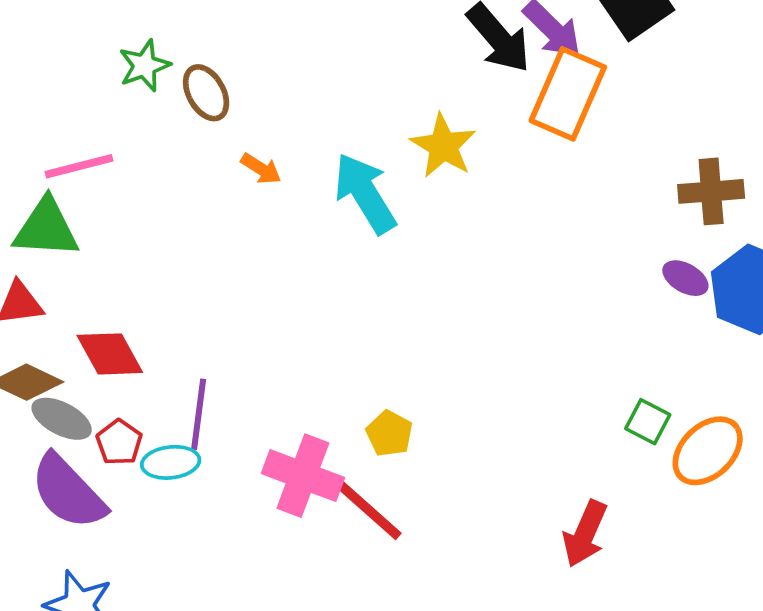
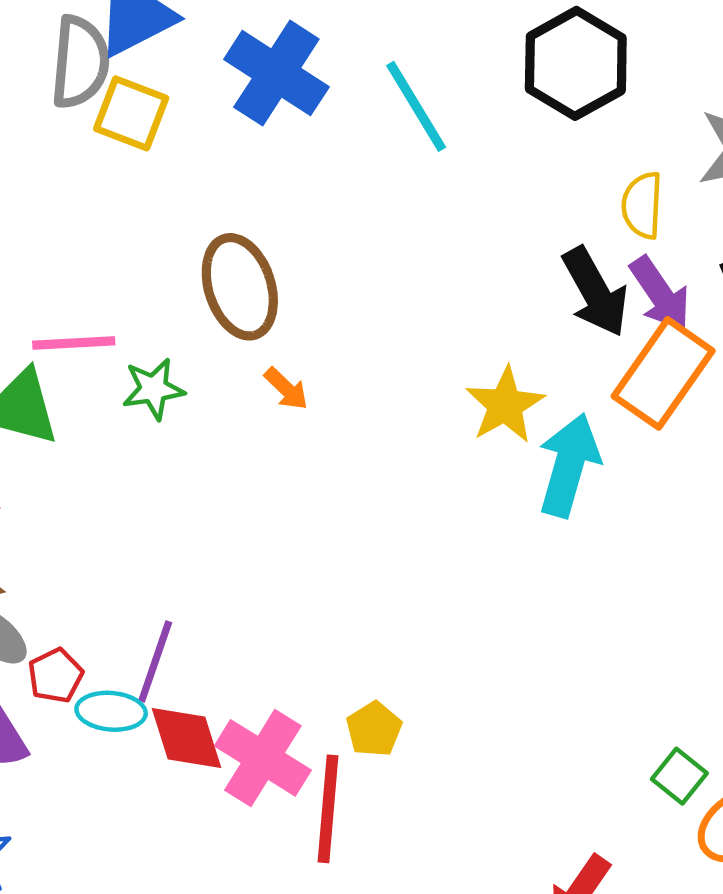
green star: (144, 66) -> (153, 389), moved
brown ellipse: (206, 93) -> (240, 287), size x1.5
cyan arrow: (365, 193) -> (569, 465), moved, turned 36
red diamond: (110, 354) -> (186, 738), moved
red line: (365, 507) -> (328, 809), turned 42

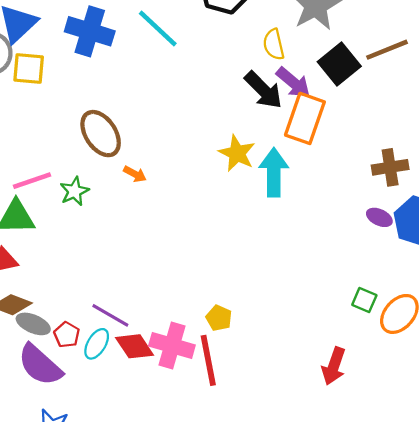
purple line: (155, 662) -> (110, 315), turned -63
cyan ellipse: (111, 711) -> (97, 344), turned -48

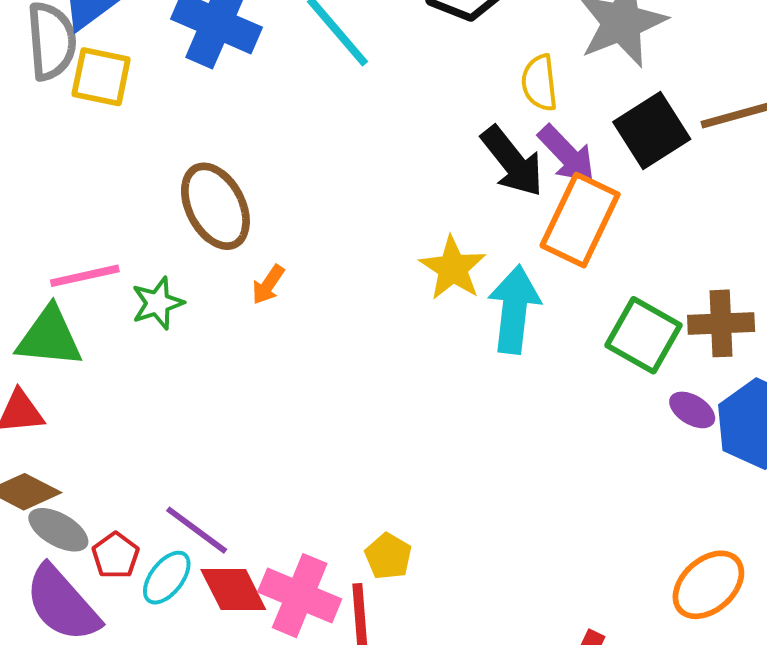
orange arrow: (135, 174) -> (268, 285), turned 90
green square: (364, 300) -> (643, 335), moved, size x1.6

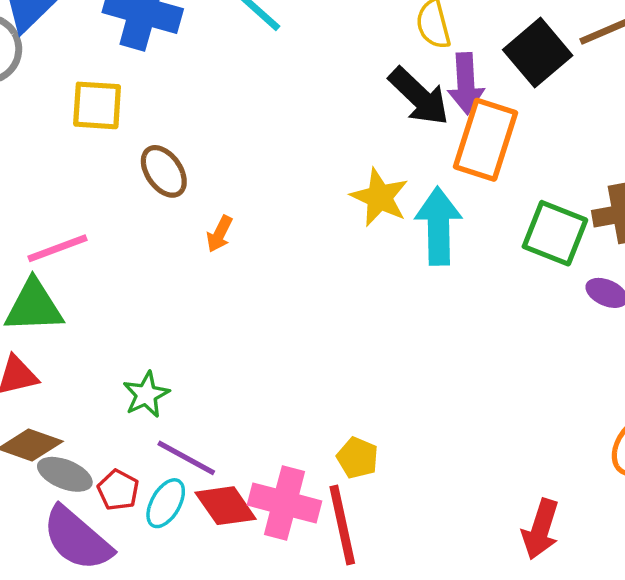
yellow square: (101, 77) -> (97, 105), moved
purple arrow: (567, 154) -> (466, 84), turned 48
brown ellipse: (215, 206) -> (164, 171), size x0.7
green star: (158, 303) -> (146, 395), moved

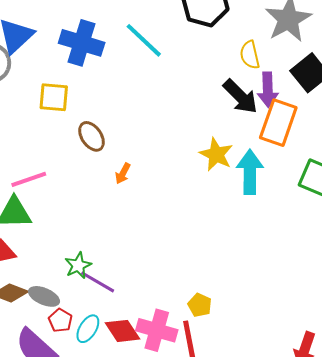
purple line: (186, 458) -> (98, 282), moved
gray ellipse: (65, 474) -> (44, 296), moved

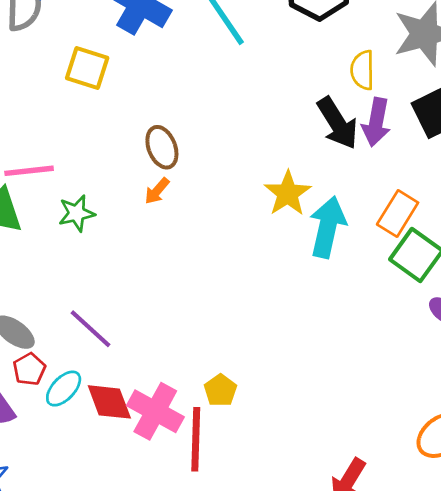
orange rectangle: (278, 123) -> (398, 213), moved, size x0.7
brown ellipse: (91, 136) -> (162, 147), moved
green star: (78, 265) -> (77, 213), moved

